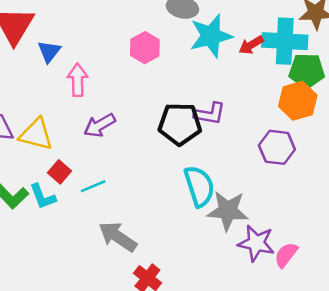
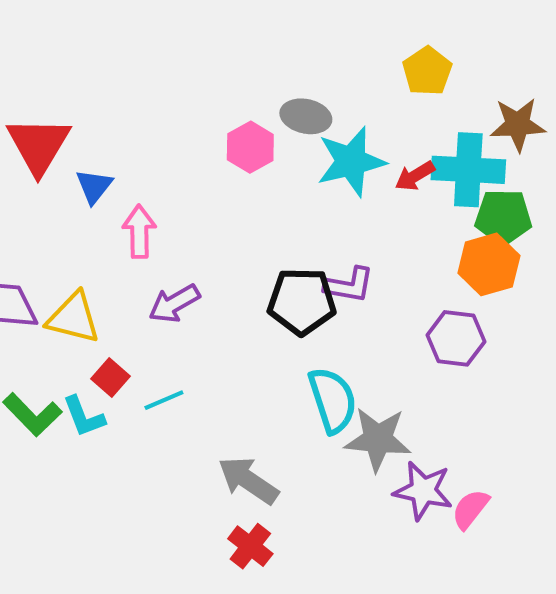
pink hexagon: (145, 48) -> (250, 147), moved
gray arrow: (118, 237) -> (248, 480), moved

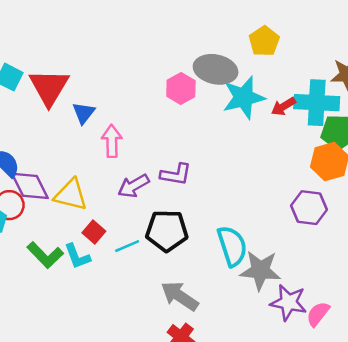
yellow pentagon: (427, 71) -> (264, 41), moved
gray ellipse: (306, 116) -> (216, 69), size x1.4
purple L-shape: (349, 285) -> (176, 174), moved
black pentagon: (302, 301) -> (167, 231), moved

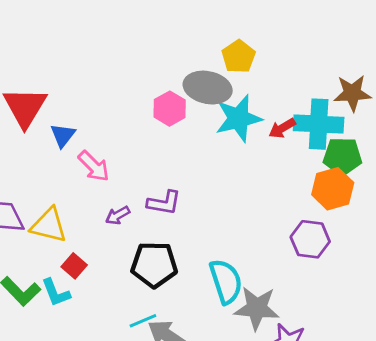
yellow pentagon: (264, 41) -> (239, 57), moved
pink arrow: (112, 141) -> (94, 166), turned 136
purple arrow: (134, 186) -> (118, 215), size x0.7
cyan line: (127, 246) -> (143, 321), moved

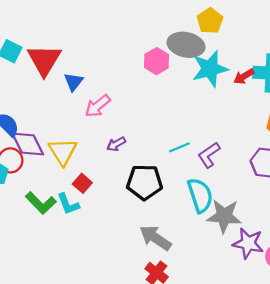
pink arrow: (94, 166) -> (98, 106), turned 96
purple L-shape: (164, 203) -> (209, 155), moved, turned 136
yellow triangle: (49, 225) -> (63, 152), turned 44
cyan line: (143, 321) -> (179, 147), moved

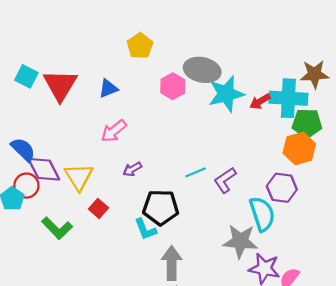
yellow pentagon: (210, 21) -> (140, 46), moved
blue triangle: (74, 82) -> (108, 88), moved, turned 30
cyan semicircle: (200, 195) -> (262, 214), moved
cyan L-shape: (68, 204) -> (145, 229), moved
gray arrow: (155, 238) -> (172, 263), turned 56

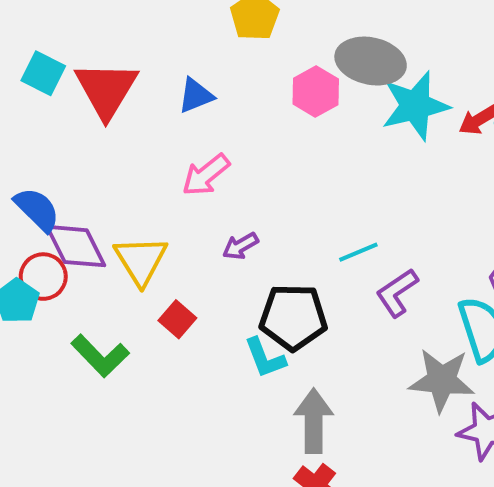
purple L-shape: (225, 180) -> (397, 293), moved

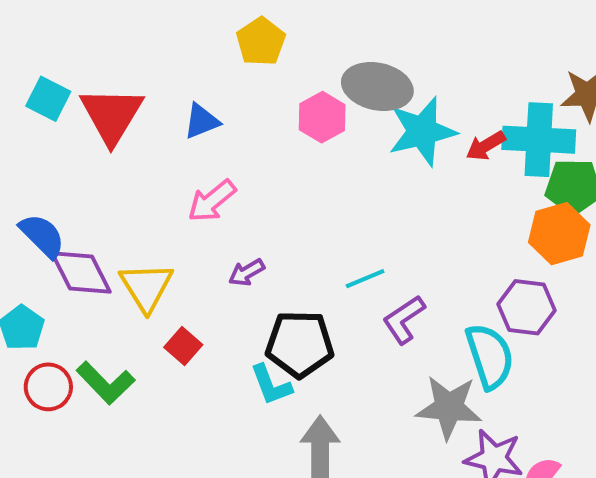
red circle: (43, 277) -> (48, 387), moved

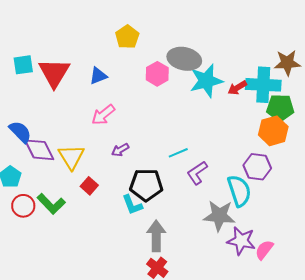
cyan square: (48, 99) -> (23, 65), turned -35

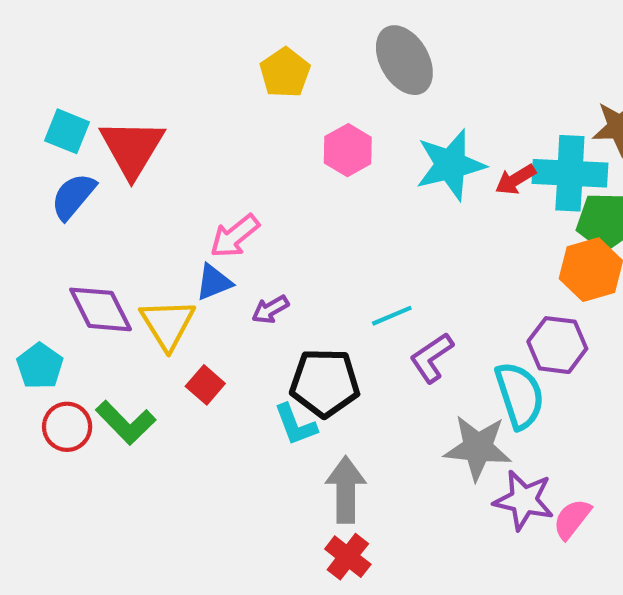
gray ellipse: (184, 59) -> (404, 60), moved, turned 48
cyan square: (23, 65) -> (67, 131), turned 30
blue triangle: (98, 76) -> (214, 282), moved
blue semicircle: (20, 132) -> (73, 196), moved, turned -95

